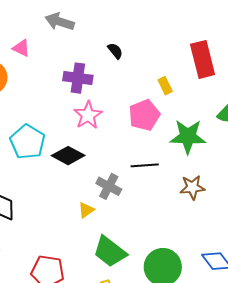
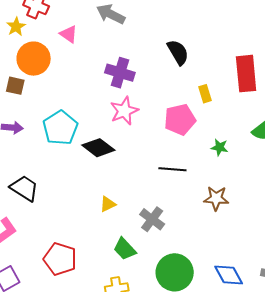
black semicircle: (115, 51) -> (178, 52), moved, size x1.5
green star: (188, 137) -> (220, 147), size x0.5
gray cross: (109, 186) -> (152, 219), moved
green trapezoid: (110, 252) -> (125, 249), size x0.7

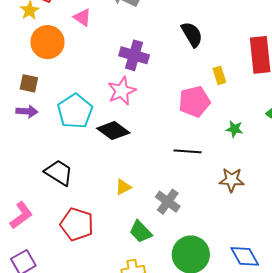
brown square: (15, 86) -> (29, 83), moved
pink star: (124, 111) -> (122, 91), moved
black trapezoid: (24, 188) -> (59, 173), moved
red pentagon: (60, 259) -> (77, 224), moved

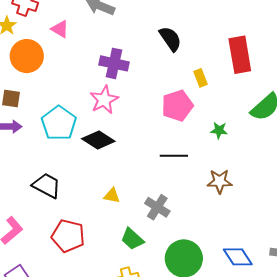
yellow triangle: (123, 187) -> (112, 196), turned 42

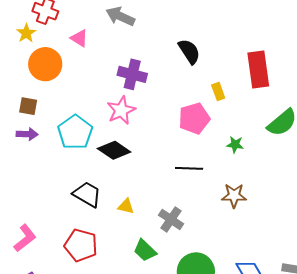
black trapezoid: (47, 185) -> (87, 194), moved

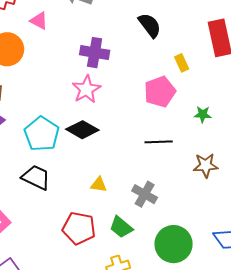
cyan pentagon: (75, 132) -> (42, 134), moved
black trapezoid: (87, 194) -> (36, 177), moved
red pentagon: (81, 245) -> (79, 228), moved

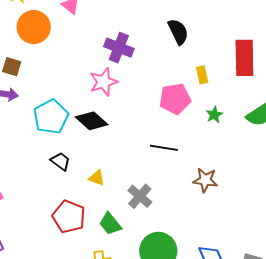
green star: (203, 114) -> (214, 115), moved, turned 30
black trapezoid: (36, 177) -> (61, 161), moved, size x0.7

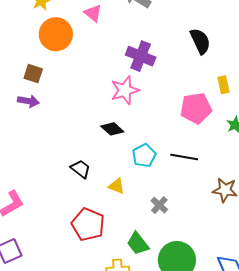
cyan pentagon: (51, 117) -> (144, 156), moved, size x0.7
black diamond: (92, 121) -> (112, 129), size x0.7
gray cross: (140, 196) -> (159, 205), size x0.7
green trapezoid: (110, 224) -> (138, 244), moved

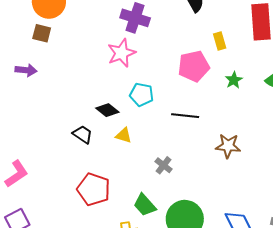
brown square: (33, 74) -> (42, 33), moved
black diamond: (112, 129) -> (107, 110), moved
cyan pentagon: (144, 156) -> (142, 95), moved, turned -30
yellow triangle: (117, 186) -> (124, 135), moved

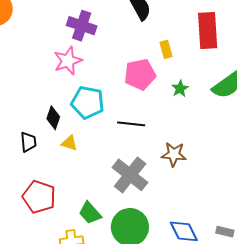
cyan pentagon: (142, 95) -> (88, 102), size x1.4
black diamond: (107, 110) -> (53, 118), turned 70
black trapezoid: (83, 134) -> (28, 142), turned 50
gray cross: (164, 165) -> (130, 175), moved, size x2.0

